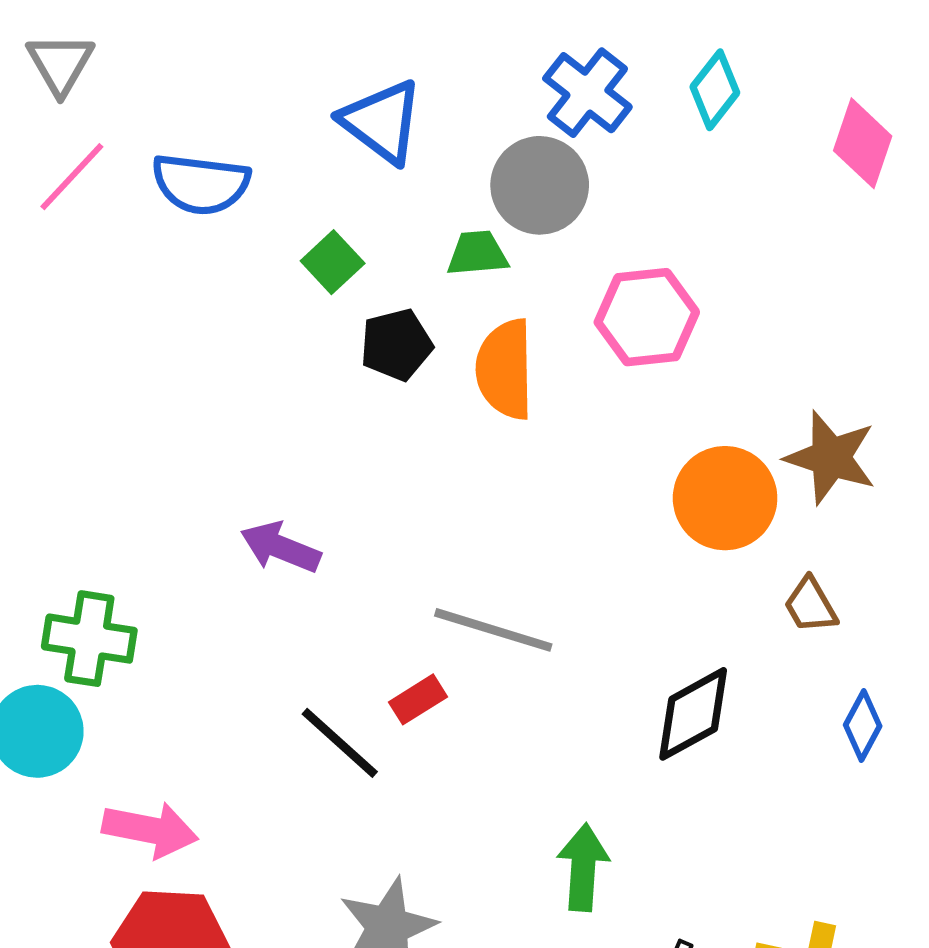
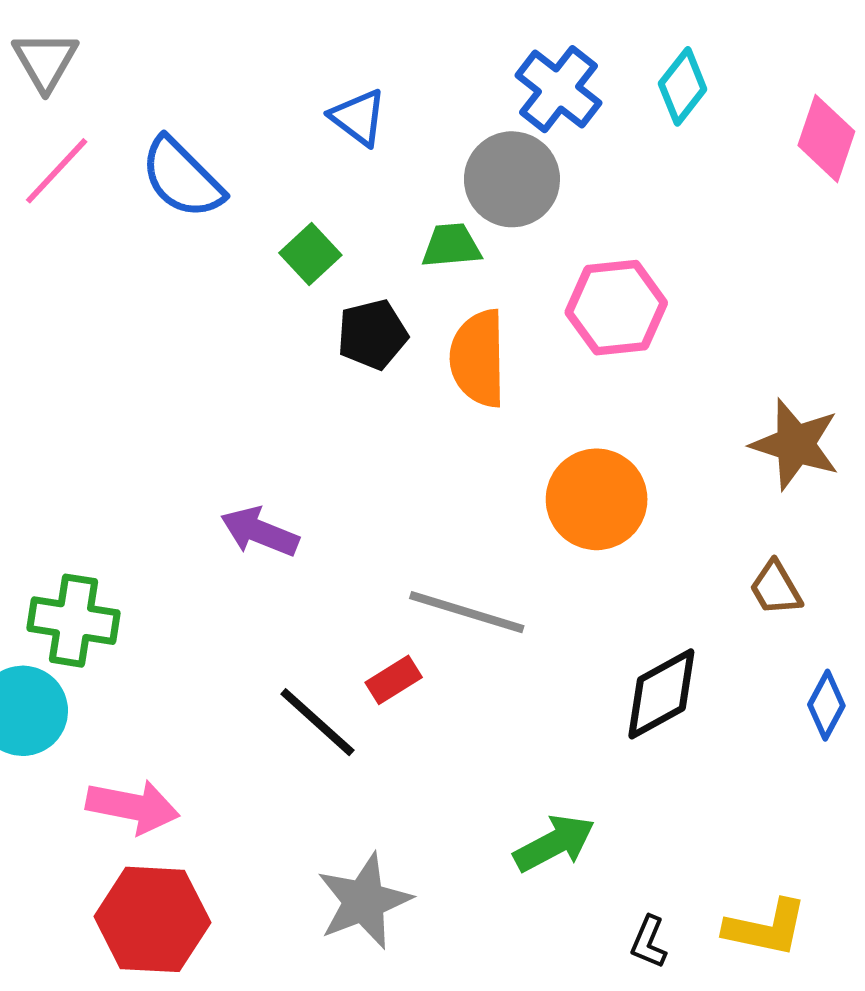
blue triangle: (382, 122) -> (358, 117), size x0.7
blue semicircle: (201, 184) -> (182, 178), turned 38
orange circle: (725, 498) -> (597, 499), moved
green arrow: (583, 867) -> (554, 843), turned 58

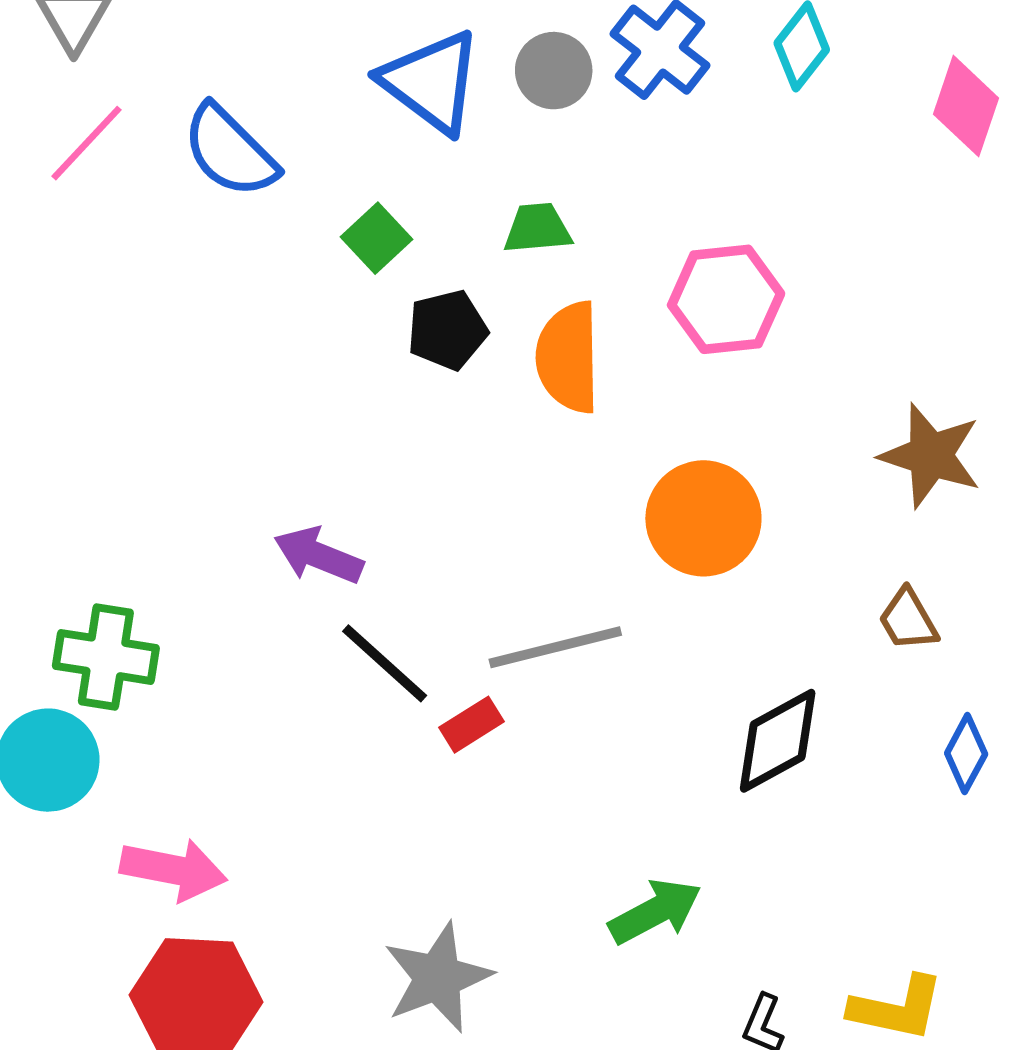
blue triangle: (358, 117) -> (431, 82), size x1.6
gray circle: (512, 179) -> (554, 71), moved, size x0.7
gray line: (467, 612) -> (555, 647), turned -31
black line: (317, 722) -> (385, 663), moved

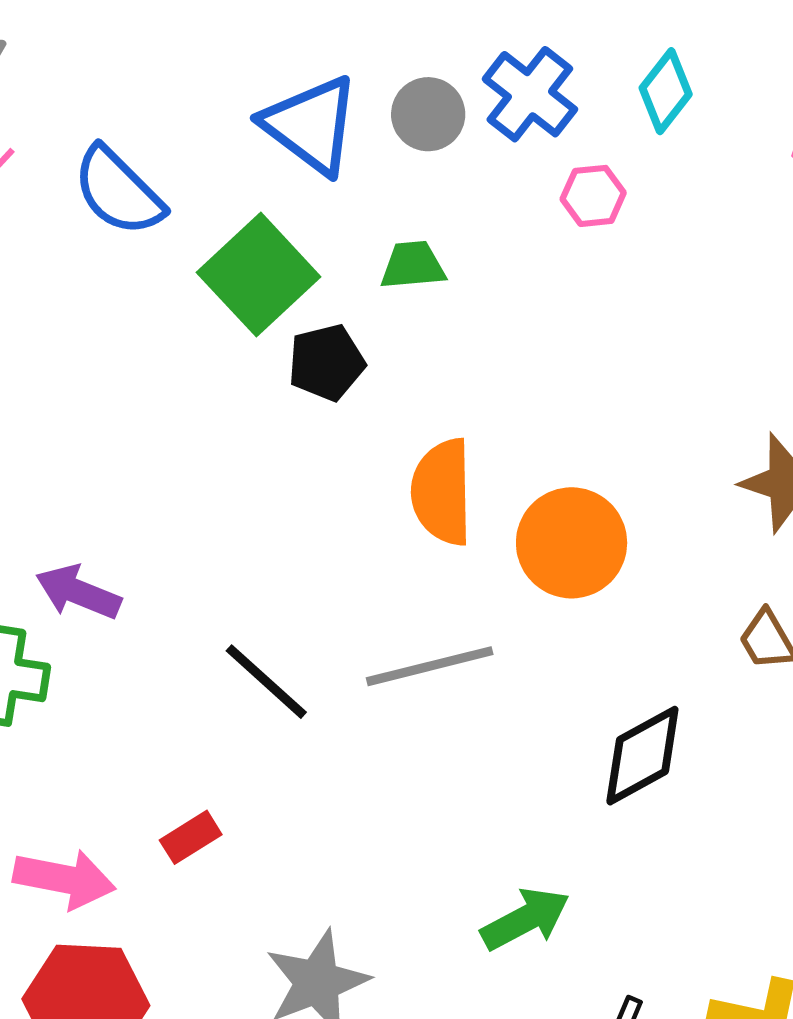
green square: (376, 238) -> (259, 275), size x1.8
pink hexagon: (726, 299) -> (593, 196), moved, size x0.6
orange semicircle: (568, 357) -> (442, 492), moved
purple arrow: (318, 555) -> (78, 592), moved
red rectangle: (472, 725) -> (191, 837), moved

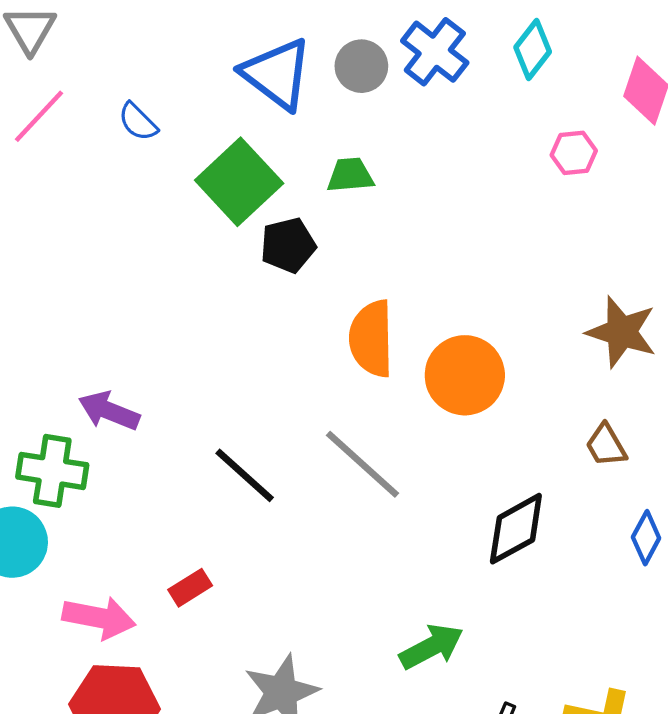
blue semicircle: (118, 191) -> (138, 122), size x0.6
pink hexagon: (593, 196) -> (574, 153), moved
gray line: (430, 666) -> (363, 464), turned 56

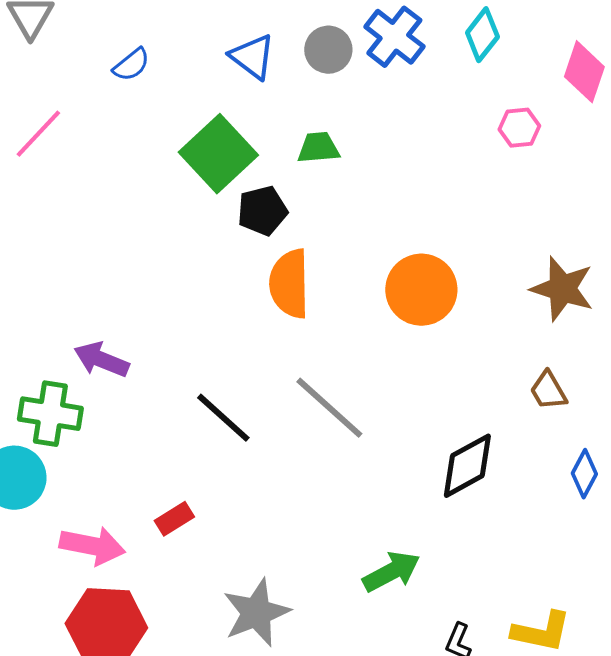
blue triangle: (277, 74) -> (252, 57), size x0.7
pink line: (39, 116) -> (38, 134), moved
blue semicircle: (138, 122) -> (131, 65), moved, turned -84
orange semicircle: (371, 339) -> (289, 284), moved
orange circle: (465, 375) -> (421, 290), moved

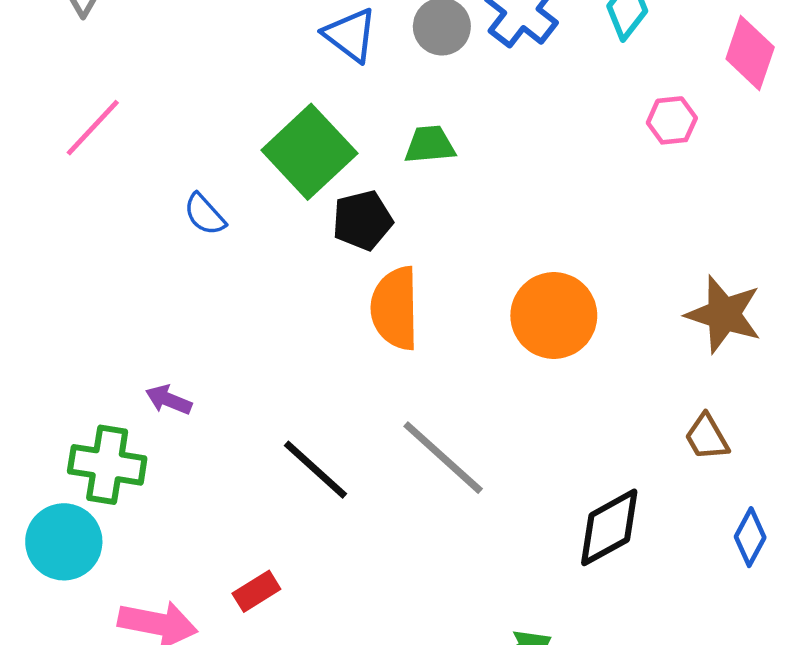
blue semicircle: (131, 65) -> (205, 214), moved, turned 87
purple arrow: (101, 360) -> (169, 400), size x0.7

